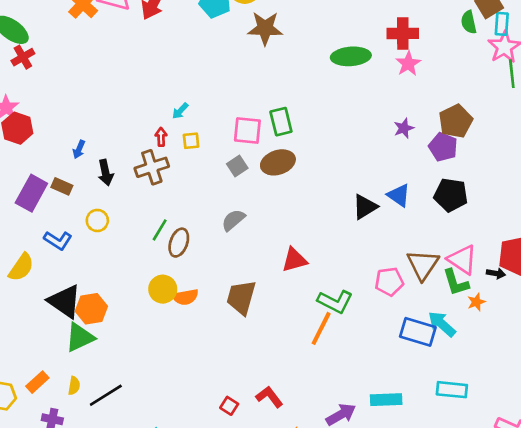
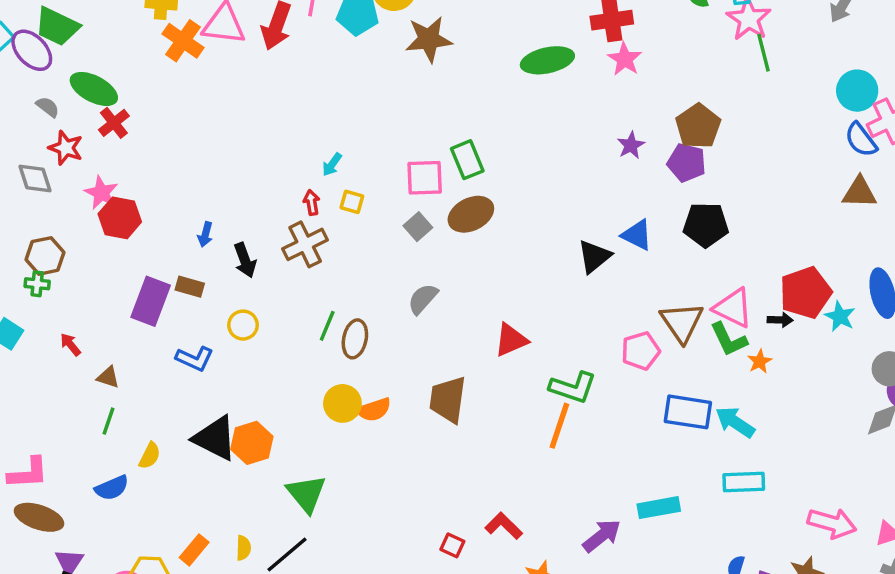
yellow square: (191, 141) -> (352, 202), turned 30
yellow semicircle: (21, 267) -> (150, 456), moved, size x0.7
cyan arrow: (442, 324) -> (735, 422), moved
green triangle: (80, 337) -> (306, 494), moved, turned -36

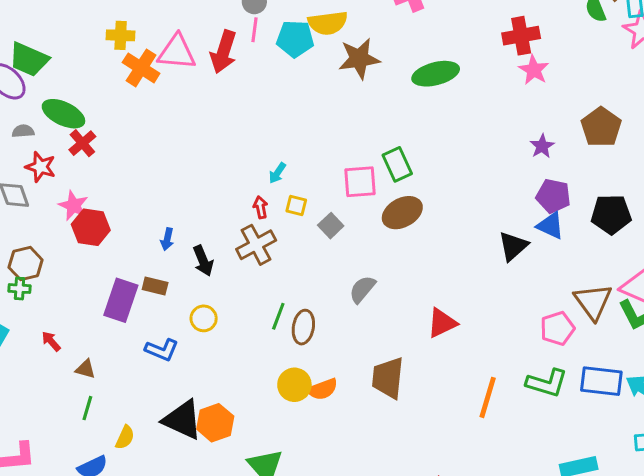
green ellipse: (547, 60) -> (436, 74), moved
gray semicircle: (48, 107) -> (23, 131), turned -40
purple pentagon: (687, 163) -> (553, 196), moved
gray square: (418, 227) -> (331, 226), moved
green L-shape: (573, 387) -> (547, 383), moved

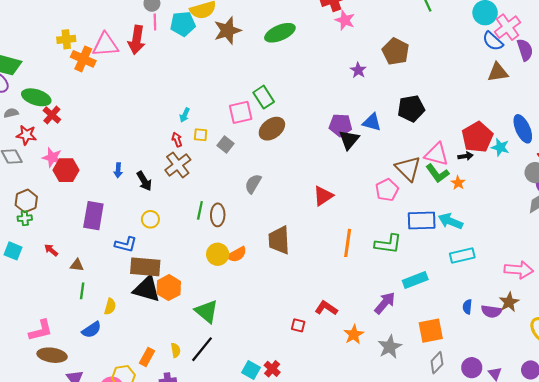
purple pentagon: (553, 196) -> (340, 125), moved
brown rectangle: (155, 286) -> (145, 267), moved, size x1.8
red triangle: (442, 323) -> (323, 196), moved
green L-shape: (547, 383) -> (388, 244), moved

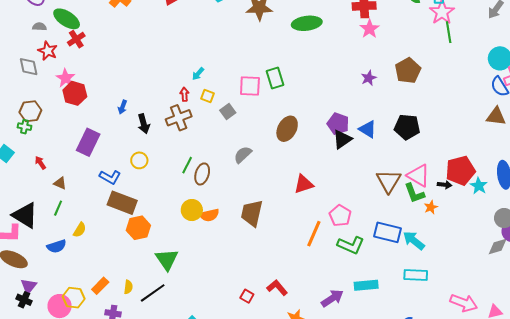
brown ellipse: (272, 129) -> (287, 129), moved, turned -40
pink pentagon: (387, 190) -> (340, 216), moved, turned -30
black triangle: (147, 289) -> (25, 215), moved

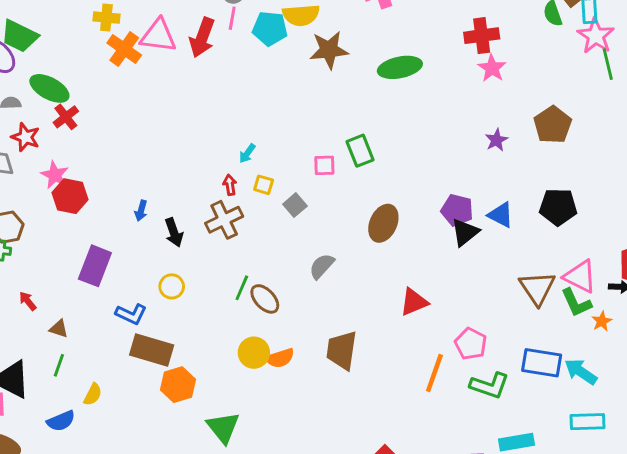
pink square: (250, 86) -> (324, 165), size x0.7
brown ellipse: (202, 174) -> (265, 299), turned -55

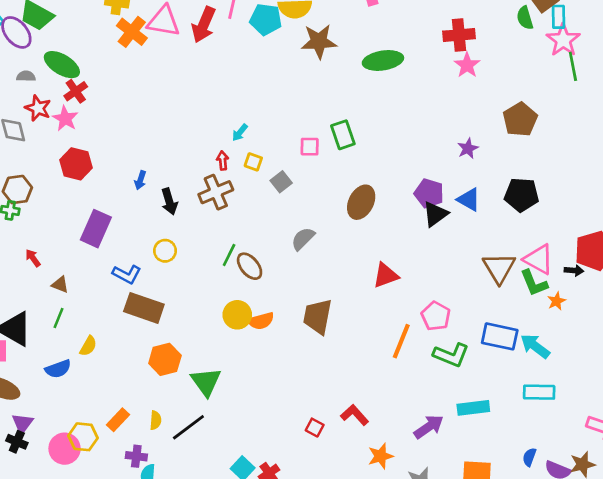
purple star: (496, 140) -> (468, 148), moved
pink star: (55, 175) -> (65, 119), moved
orange hexagon: (178, 385) -> (165, 359), moved

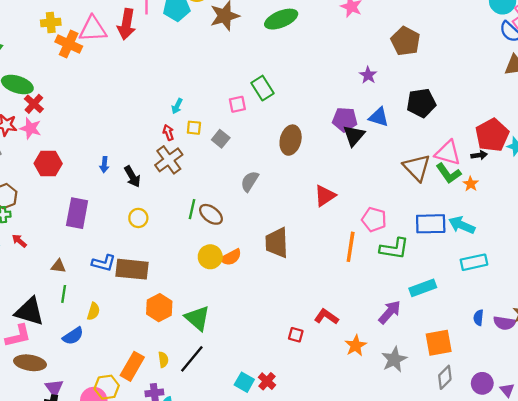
red arrow: (33, 258) -> (19, 241), moved
blue L-shape: (127, 274) -> (104, 263), moved
orange rectangle: (118, 420) -> (132, 366), size x1.4

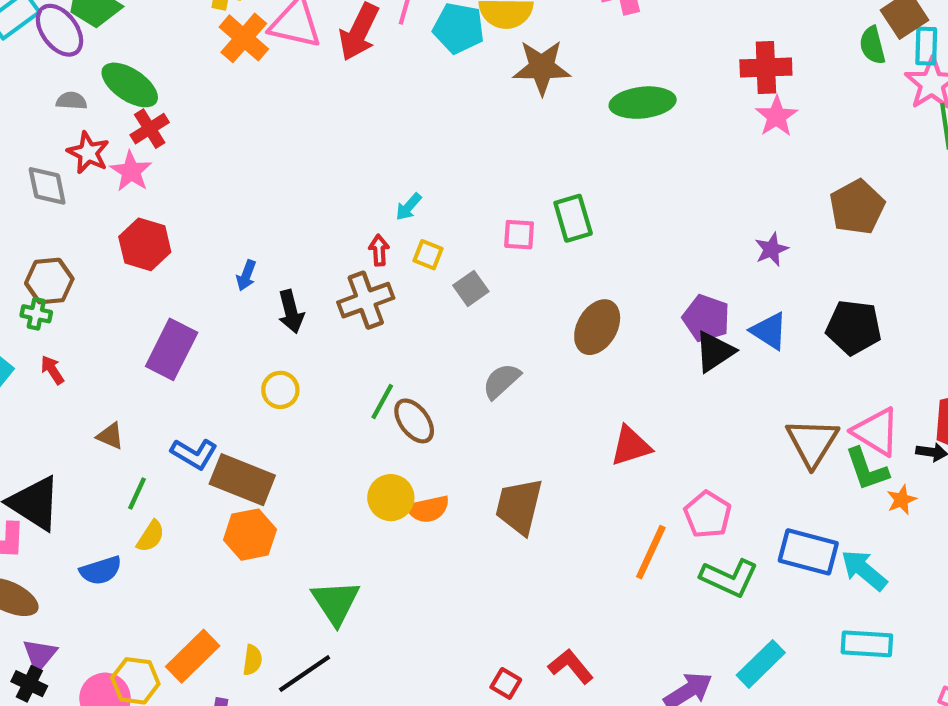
cyan rectangle: (423, 288) -> (761, 664), turned -40
green line: (64, 294) -> (137, 493), moved
orange hexagon: (159, 308) -> (250, 535), moved

